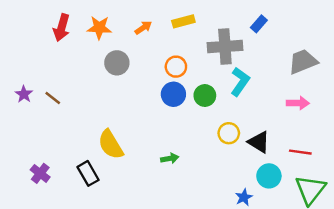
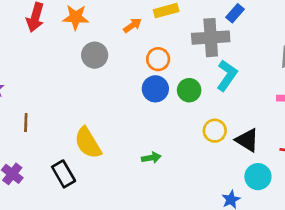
blue rectangle: (259, 24) -> (235, 13), moved
orange arrow: (143, 28) -> (132, 25), moved
brown line: (53, 98) -> (26, 123), moved, turned 54

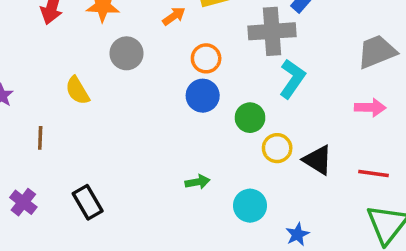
green circle: (189, 90) -> (250, 118), moved
yellow semicircle: (88, 143) -> (77, 91), moved, size x0.7
cyan circle: (258, 177) -> (250, 206), moved

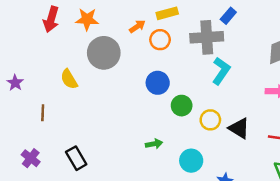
gray circle: (127, 53) -> (104, 53), size x1.4
orange circle: (206, 58) -> (160, 40), moved
green circle: (250, 118) -> (182, 106), moved

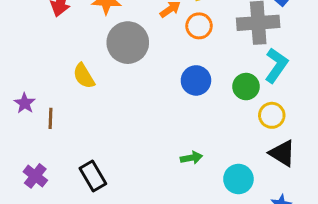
purple star: (15, 83) -> (25, 103), moved
green circle: (182, 106) -> (246, 87), moved
yellow circle: (210, 120) -> (272, 115), moved
black triangle: (239, 128) -> (282, 153), moved

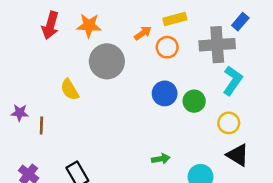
green circle: (246, 87) -> (194, 101), moved
purple star: (25, 103) -> (20, 113), turned -30

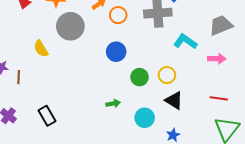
cyan L-shape: (233, 81) -> (185, 42), moved, turned -90
green circle: (194, 101) -> (140, 77), moved

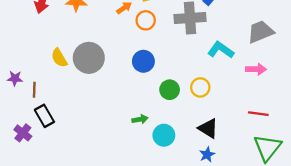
gray circle: (70, 26) -> (89, 58), moved
black triangle: (174, 100) -> (208, 128), moved
black rectangle: (47, 116) -> (44, 116), moved
cyan circle: (145, 118) -> (164, 135), moved

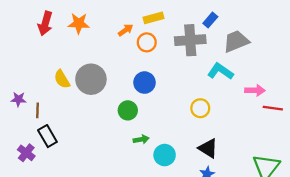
gray trapezoid: (261, 32) -> (236, 41), moved
green circle: (170, 90) -> (128, 110), moved
red line: (258, 114) -> (273, 108), moved

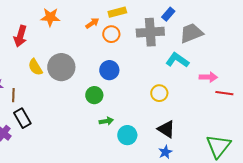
red arrow: (45, 23) -> (20, 36), moved

